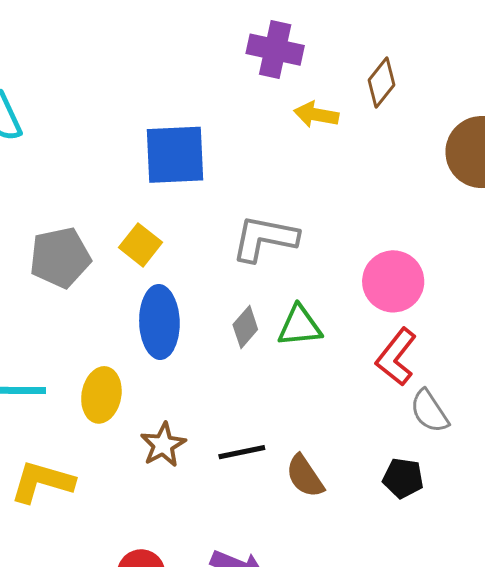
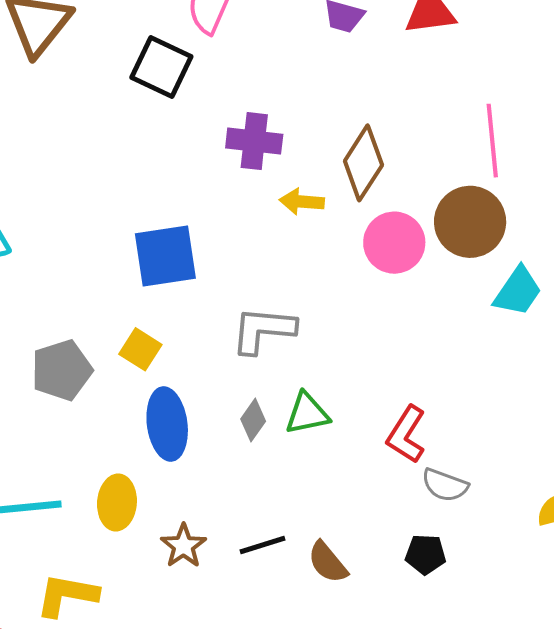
brown diamond: (382, 82) -> (363, 163), size x1.5
pink circle: (393, 281) -> (394, 243), moved
gray semicircle: (429, 411) -> (445, 485), turned -30

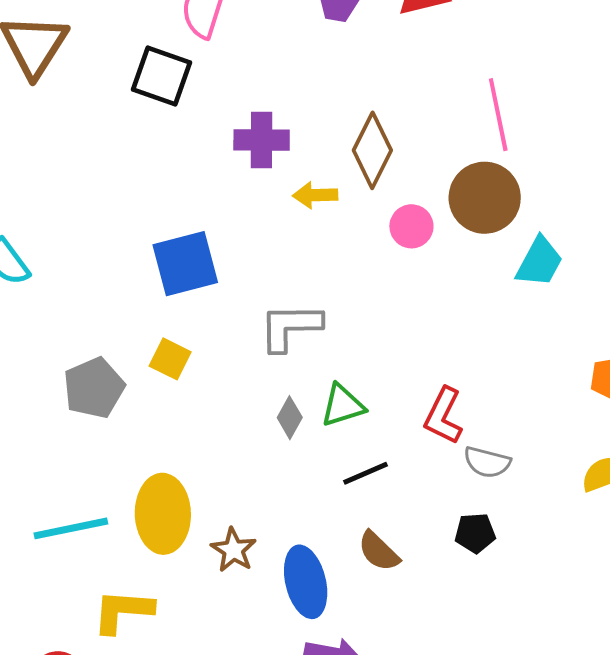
pink circle: (394, 243) -> (411, 226), size x0.7
blue ellipse: (167, 424) -> (306, 582), moved
yellow ellipse: (117, 503) -> (163, 514), size x1.4
black line: (262, 545) -> (366, 473), moved

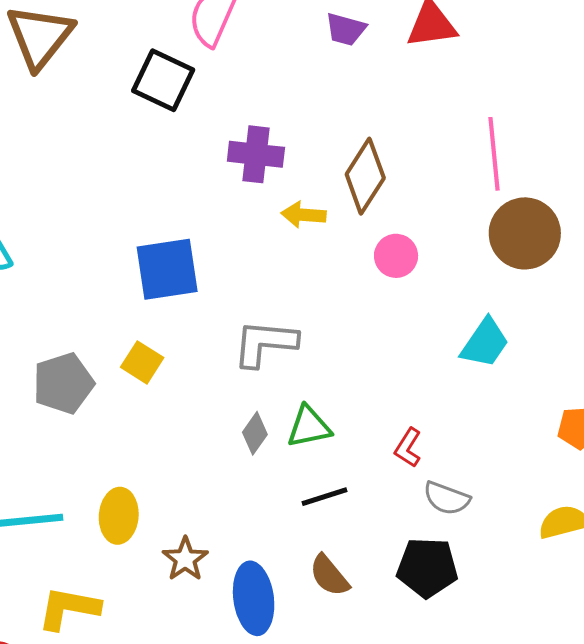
brown circle: (485, 198) -> (525, 233), moved
cyan trapezoid: (539, 262) -> (485, 343), moved
red L-shape: (443, 416) -> (408, 448), size x0.7
yellow ellipse: (163, 514) -> (119, 516), size x0.7
black pentagon: (475, 533) -> (427, 568), size x1.5

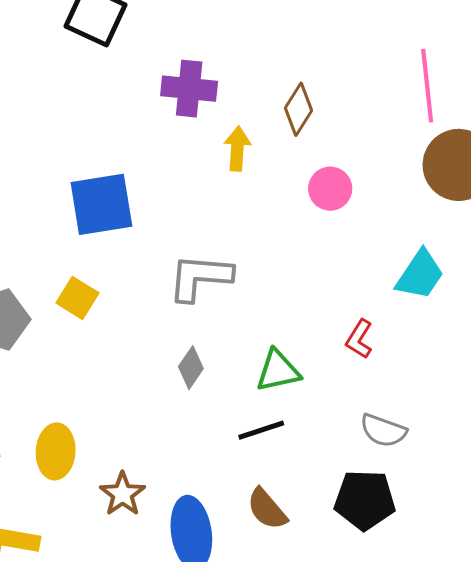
brown diamond: (365, 176) -> (299, 109), size x0.7
yellow arrow: (304, 215) -> (237, 149), turned 90
green triangle: (309, 427) -> (278, 371), moved
red L-shape: (408, 448) -> (359, 339), moved

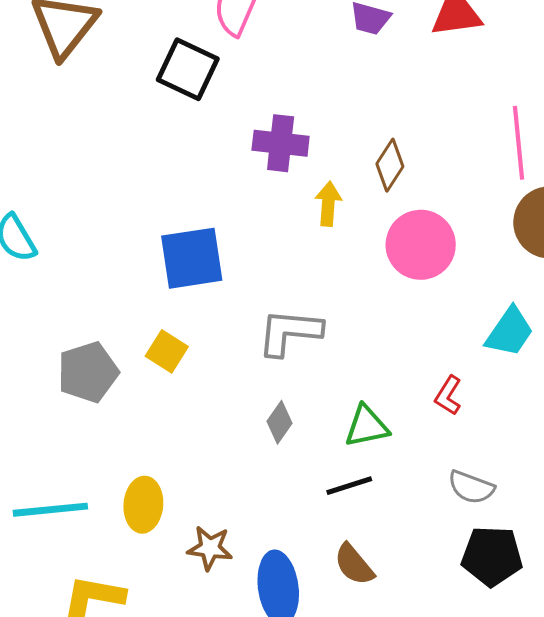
pink circle: (330, 189) -> (421, 245), size x1.6
brown star: (123, 494) -> (210, 548), turned -30
black pentagon: (365, 500) -> (492, 556), moved

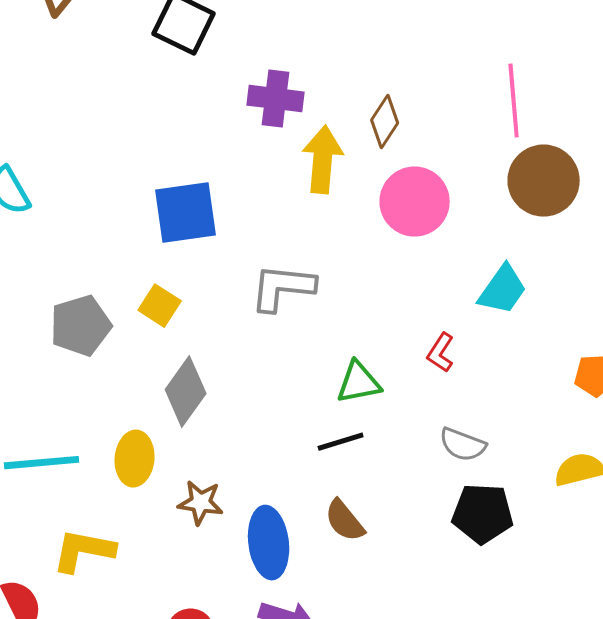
yellow arrow: (328, 204) -> (323, 160), size x1.5
gray diamond: (280, 422) -> (186, 392), moved, size x1.6

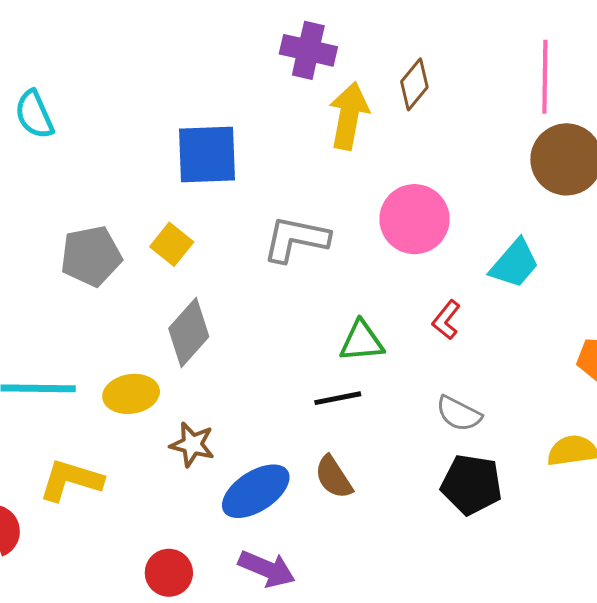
pink circle: (415, 202) -> (415, 219), moved
yellow ellipse: (135, 459) -> (131, 394), turned 70
blue ellipse: (269, 543) -> (256, 491), turned 58

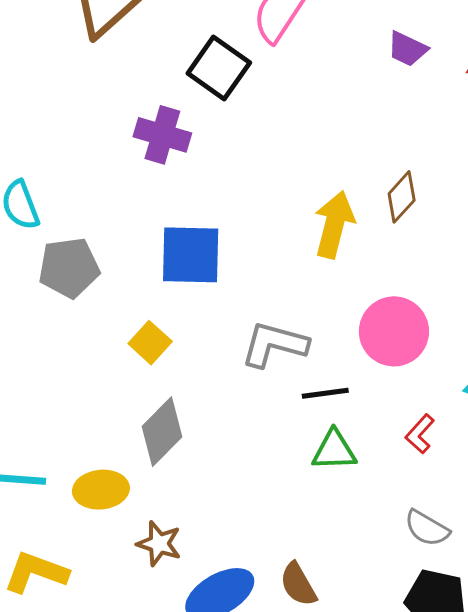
purple cross: (308, 50) -> (162, 135), moved
gray pentagon: (91, 256) -> (69, 268), moved
black line: (338, 398) -> (325, 393), moved

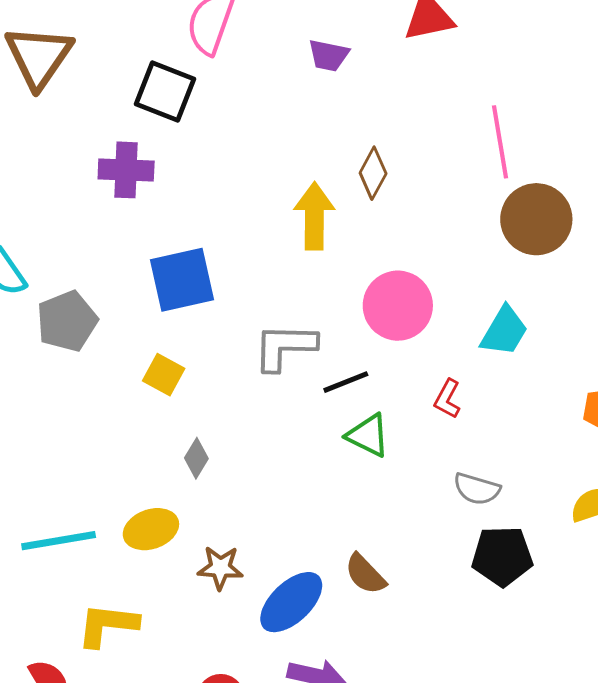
purple trapezoid: (407, 49) -> (329, 55), moved
gray diamond: (162, 432) -> (196, 458), size x0.6
green triangle: (334, 450) -> (368, 435), turned 42

